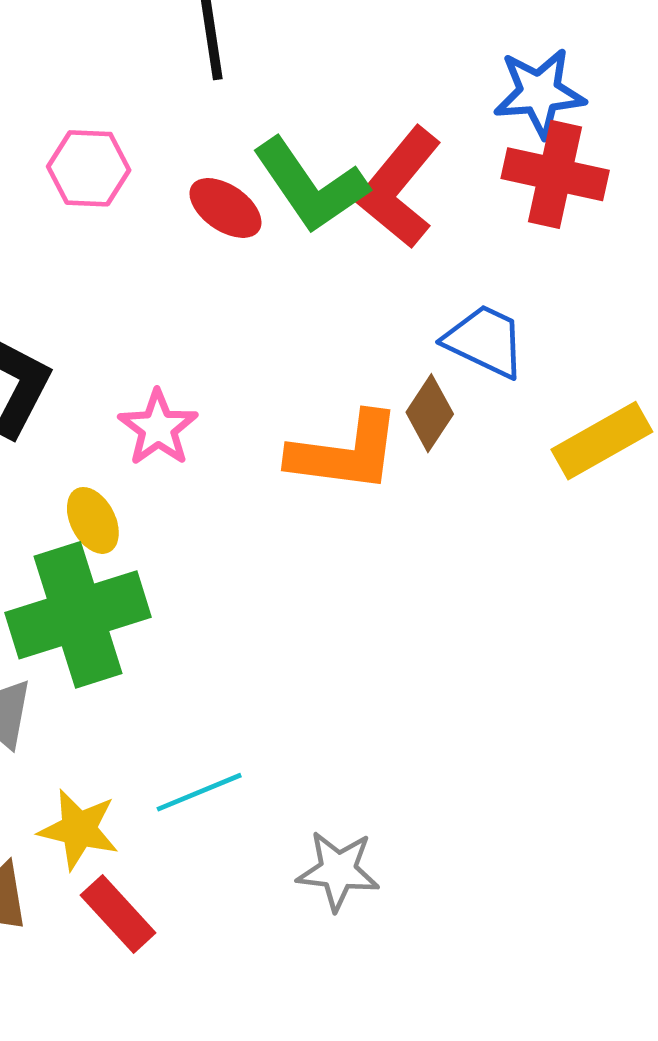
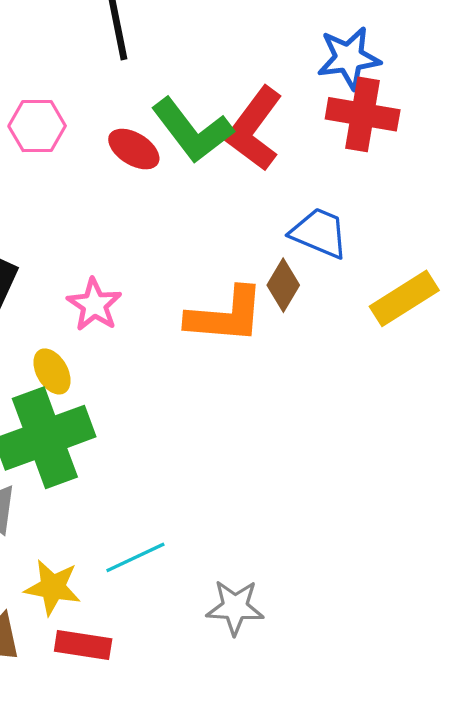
red rectangle: (118, 914) -> (83, 645), turned -36

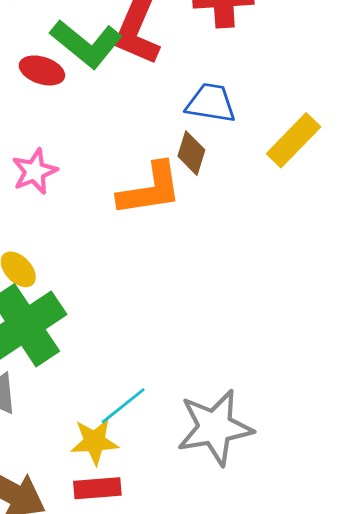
pink star: (94, 305) -> (35, 171), moved, turned 30
yellow star: (53, 587) -> (94, 442), moved
gray star: (235, 607) -> (215, 427), size x1.6

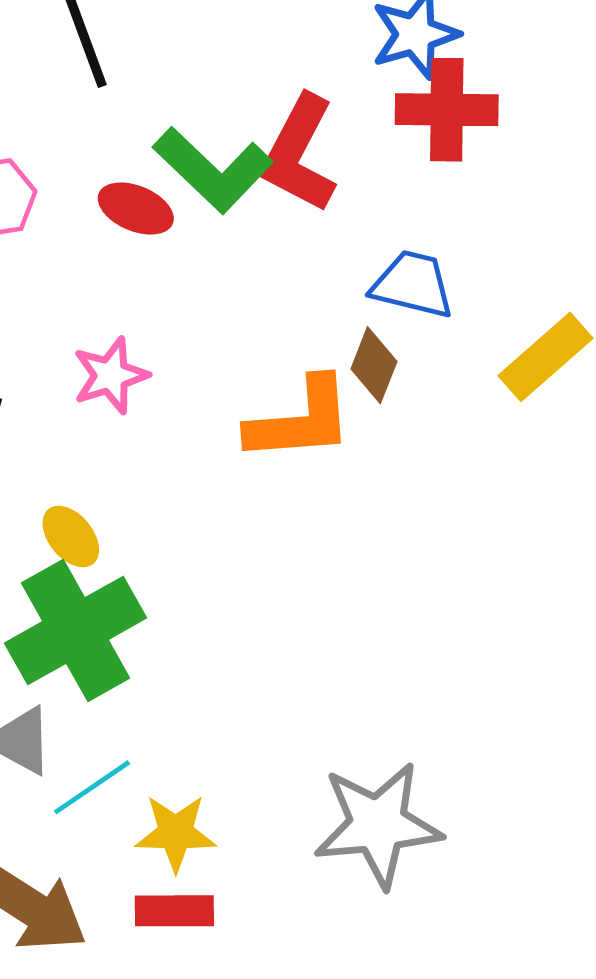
cyan line: (123, 406) -> (92, 787), moved

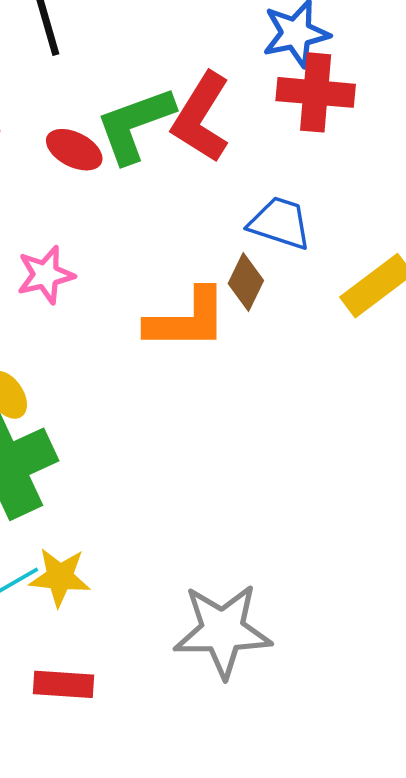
green L-shape: (213, 170) -> (135, 125), turned 112
yellow star: (176, 833) -> (60, 577), moved

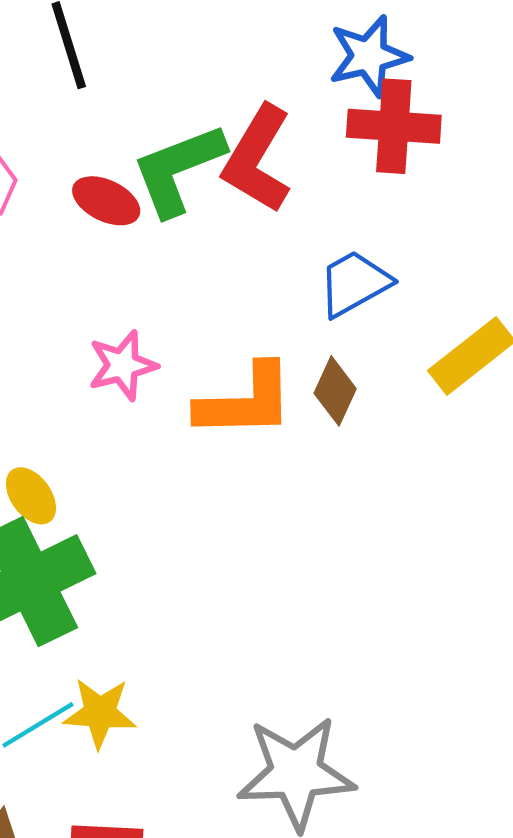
blue trapezoid: (280, 223) -> (354, 283), turned -46
pink star: (46, 275) -> (123, 365), moved
brown diamond: (246, 282) -> (335, 391), moved

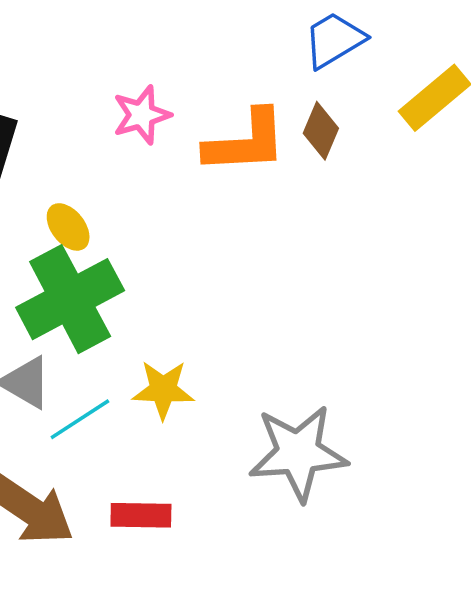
yellow star: (100, 713) -> (163, 390), moved

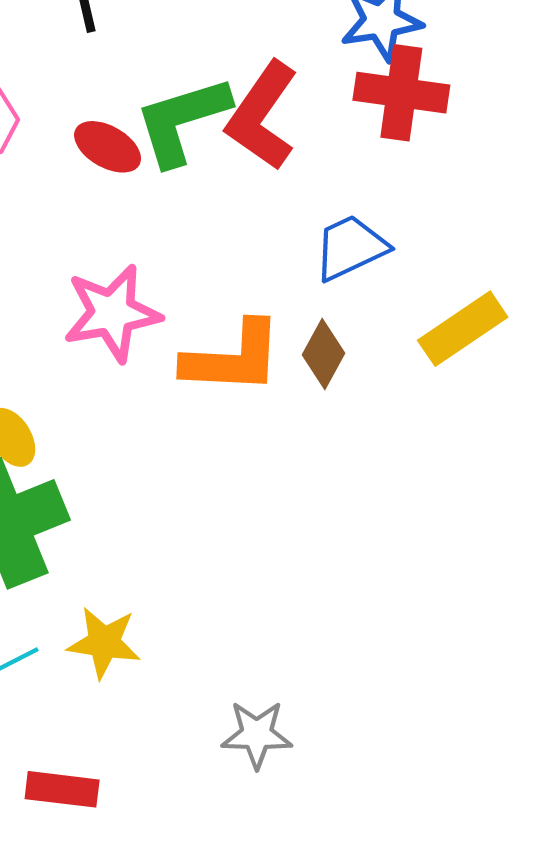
pink star: (142, 115) -> (112, 313), size x1.4
gray star: (298, 453) -> (257, 734), size x0.6

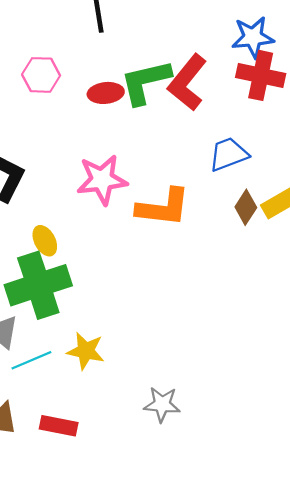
red ellipse: (108, 147) -> (106, 93), turned -40
brown diamond: (323, 354) -> (246, 207), moved

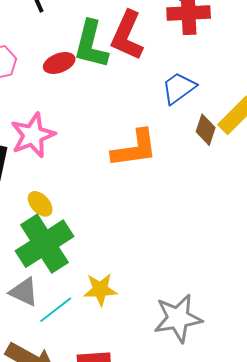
green L-shape: (146, 82) -> (91, 45), turned -48
pink star: (102, 180) -> (33, 135), moved
gray star: (162, 404) -> (178, 318), size x1.5

